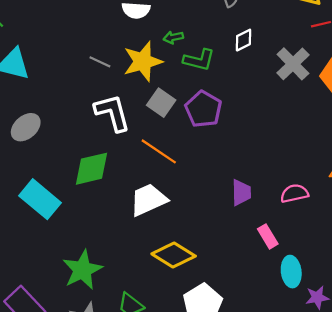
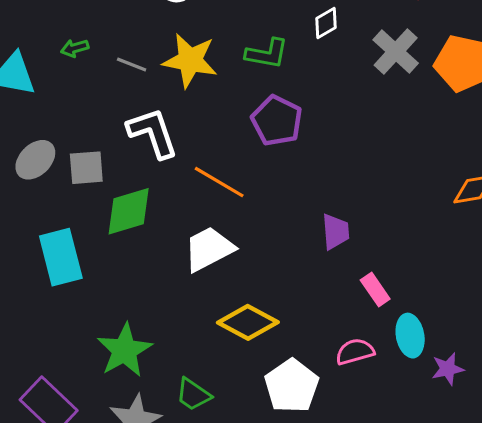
green arrow: (173, 37) -> (75, 48), moved
yellow star: (143, 61) -> (190, 60), turned 30
gray square: (161, 103) -> (86, 168), moved, turned -36
pink semicircle: (294, 193) -> (355, 352), moved
cyan rectangle: (40, 199) -> (61, 257), turned 39

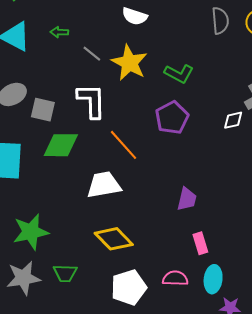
white diamond: (326, 23) -> (233, 120), moved
green trapezoid: (193, 394) -> (65, 273), turned -50

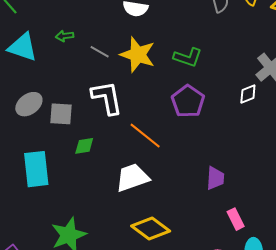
green diamond: (61, 145) -> (84, 146), size x0.6

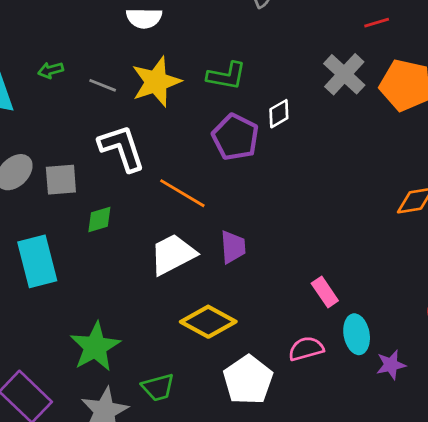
yellow star: (138, 55) -> (156, 82), turned -30
white diamond: (248, 94) -> (279, 114), moved
purple trapezoid: (215, 178) -> (233, 247), moved

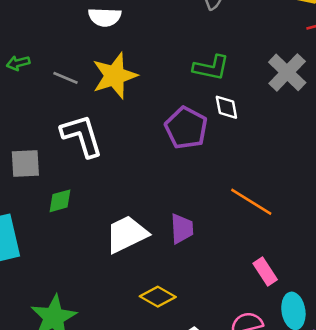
green L-shape: (226, 76) -> (211, 68), moved
white diamond: (279, 114) -> (226, 107), turned -72
orange line: (182, 193) -> (251, 202), moved
yellow diamond: (208, 322) -> (158, 297), size x0.7

